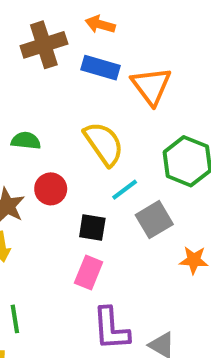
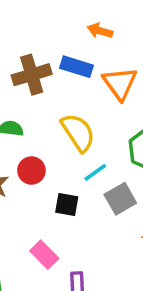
orange arrow: (100, 24) -> (100, 31), moved
brown cross: (44, 45) -> (32, 75), moved
pink rectangle: (89, 272) -> (44, 255), moved, turned -68

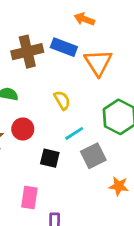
yellow semicircle: (78, 132) -> (62, 100), size x0.6
pink rectangle: (44, 255) -> (29, 198), turned 50

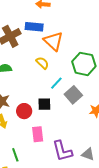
orange triangle: (98, 63) -> (53, 41), moved
red circle: (23, 129) -> (24, 111), moved

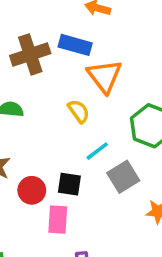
pink rectangle: (38, 134) -> (58, 220), moved

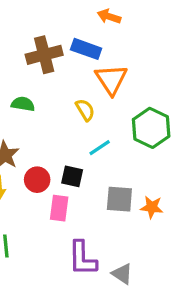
gray square: (123, 177) -> (119, 199), moved, turned 32

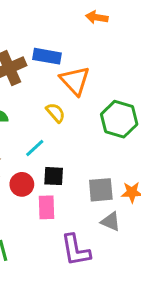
orange arrow: (109, 16) -> (97, 17), moved
cyan line: (100, 148) -> (35, 148), moved
gray triangle: (122, 274) -> (111, 221), moved

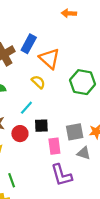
orange arrow: (97, 17) -> (69, 13), moved
blue rectangle: (47, 56) -> (29, 44), turned -66
pink rectangle: (47, 207) -> (54, 146), moved

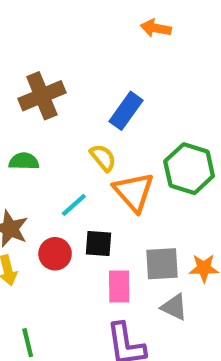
orange arrow: (69, 13) -> (156, 28), moved
blue rectangle: (29, 44) -> (126, 111), moved
orange triangle: (49, 59) -> (134, 192), moved

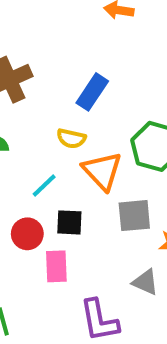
yellow semicircle: (103, 158) -> (71, 138), turned 144
gray square: (162, 264) -> (134, 216), moved
pink rectangle: (119, 286) -> (56, 266), moved

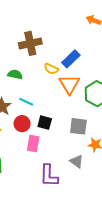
yellow semicircle: (71, 138) -> (51, 69), moved
orange triangle: (102, 171) -> (69, 84), moved
cyan line: (44, 186) -> (26, 102), moved, turned 56

